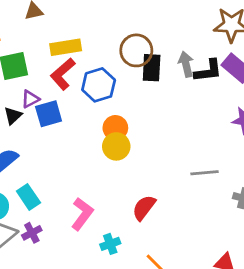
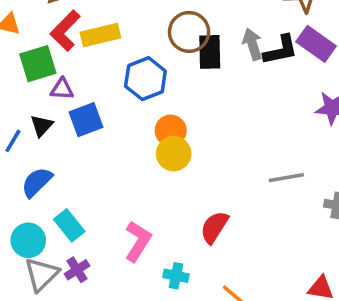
red L-shape: (63, 74) -> (65, 31), moved
purple triangle: (30, 99) -> (62, 89), moved, turned 36
cyan cross: (110, 244) -> (176, 276), turned 36

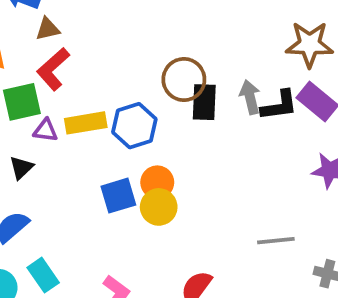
yellow rectangle: (100, 35) -> (86, 123), moved
blue square: (86, 120) -> (118, 196), moved

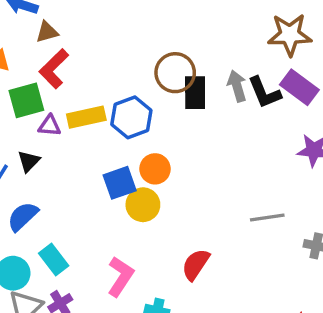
black L-shape: (279, 105) -> (264, 93), turned 78
yellow circle: (159, 207) -> (143, 205), moved

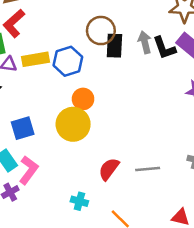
blue square: (120, 183) -> (23, 128), moved
yellow circle: (143, 205) -> (73, 124), size x1.4
gray line: (267, 218) -> (148, 169), moved
pink L-shape: (120, 277) -> (29, 170), moved

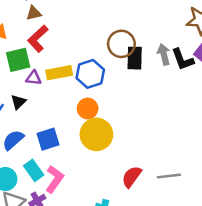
orange circle: (83, 99) -> (88, 108), moved

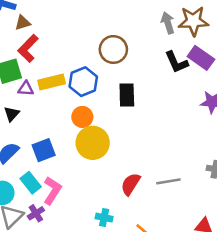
gray arrow: (164, 54) -> (168, 23), moved
black rectangle: (135, 58) -> (127, 95), moved

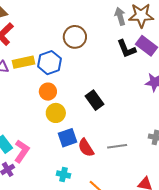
black rectangle: (127, 95) -> (95, 100), moved, turned -36
yellow circle: (93, 143) -> (56, 113), size x0.7
blue square: (44, 150) -> (67, 138), moved
red semicircle: (131, 184) -> (86, 148), turned -66

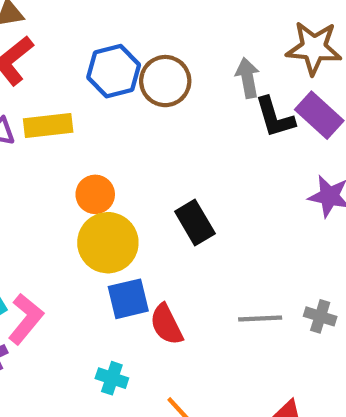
gray arrow: (120, 16) -> (247, 78), moved
blue hexagon: (49, 63) -> (114, 71), moved
yellow circle: (56, 113) -> (108, 243), size x1.4
gray line: (117, 146) -> (260, 319), moved

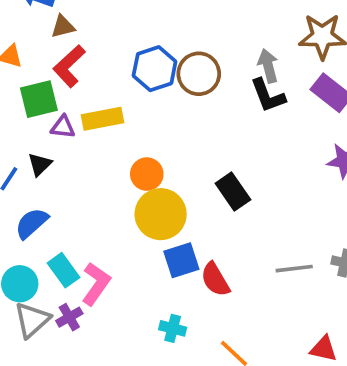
black L-shape: (275, 117) -> (268, 96), moved

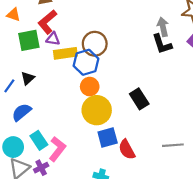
blue hexagon: (155, 69) -> (86, 62), moved
brown circle: (199, 74) -> (95, 44), moved
purple triangle: (63, 127) -> (53, 39), moved

